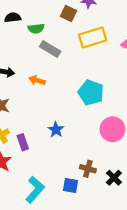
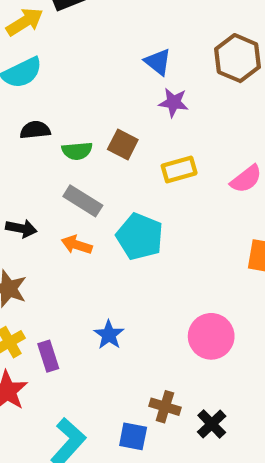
brown square: (68, 13) -> (123, 144), moved
yellow rectangle: (93, 38) -> (179, 169), size x0.7
gray rectangle: (50, 49) -> (83, 201), moved
cyan pentagon: (91, 93) -> (140, 237), moved

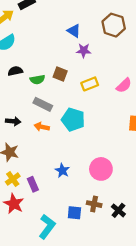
pink circle: (211, 336) -> (101, 169), moved
blue square: (133, 436) -> (74, 213), moved

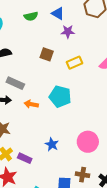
green semicircle: (37, 79) -> (31, 16), moved
gray rectangle: (43, 104) -> (15, 83), moved
purple rectangle: (33, 184) -> (25, 158), turned -40

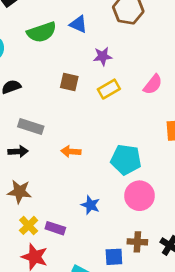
green semicircle: (31, 16) -> (42, 32), size x1.5
purple star: (68, 32) -> (103, 56), moved
cyan pentagon: (60, 96) -> (126, 160), moved
orange arrow: (31, 104) -> (71, 151), moved

